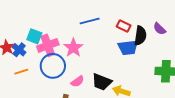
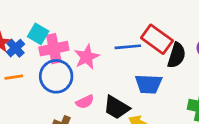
blue line: (90, 21) -> (128, 47), moved
red rectangle: (124, 26) -> (157, 39), size x1.6
blue trapezoid: (128, 48) -> (148, 84), moved

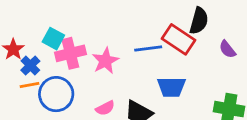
blue cross: (15, 48) -> (30, 66), moved
black semicircle: (177, 55) -> (199, 21), moved
blue circle: (56, 76) -> (56, 94), moved

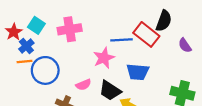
cyan square: (53, 39) -> (36, 25), moved
pink cross: (70, 53) -> (70, 29), moved
pink star: (105, 61) -> (104, 58), moved

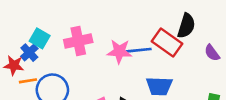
red star: (14, 32) -> (14, 65), moved, turned -30
blue cross: (26, 46) -> (29, 53), moved
pink star: (104, 58) -> (119, 51), moved, turned 30

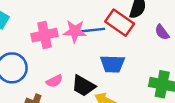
pink cross: (78, 41) -> (45, 35), moved

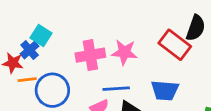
blue line: (93, 30) -> (116, 89), moved

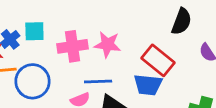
cyan square: (41, 36) -> (34, 31), moved, turned -35
red rectangle: (175, 45) -> (158, 60), moved

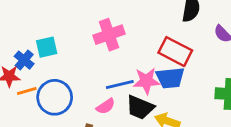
pink star: (107, 44) -> (146, 81), moved
pink cross: (72, 46) -> (109, 35), moved

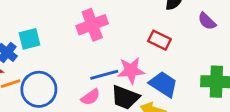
red rectangle: (175, 52) -> (159, 40), size x0.7
blue trapezoid: (170, 78) -> (163, 84), moved, turned -140

